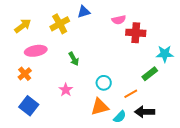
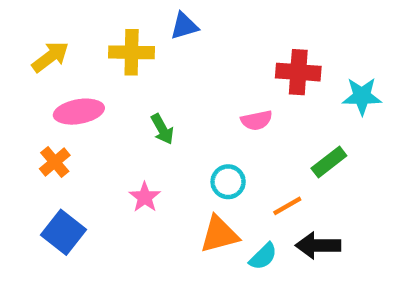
pink semicircle: (119, 20) -> (257, 120), moved
yellow cross: (60, 24) -> (132, 52), turned 30
cyan star: (165, 54) -> (362, 96), moved

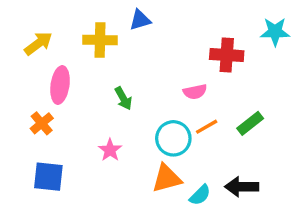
cyan star: (362, 96) -> (275, 32), moved
pink ellipse: (79, 112) -> (60, 85), turned -72
cyan circle: (228, 182) -> (173, 138), size x1.4
orange line: (287, 206) -> (207, 127), moved
blue square: (64, 232) -> (48, 177), turned -32

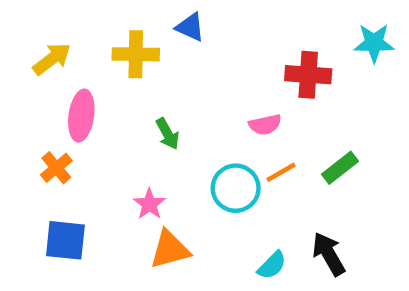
blue triangle: (140, 20) -> (190, 27), turned 40
orange triangle: (167, 178) -> (170, 249), moved
black arrow: (242, 187) -> (329, 254), turned 60

